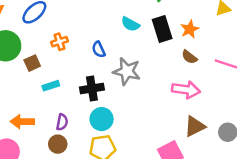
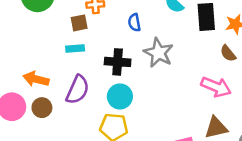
brown square: (32, 63) -> (79, 23), moved
purple semicircle: (62, 122) -> (78, 90), size x1.6
brown circle: (58, 144) -> (42, 108), moved

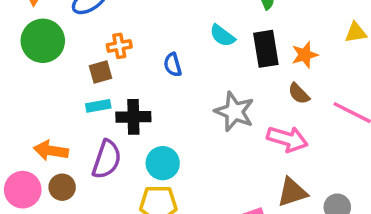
gray star: (158, 53) -> (234, 112), moved
black cross: (118, 62) -> (133, 117), moved

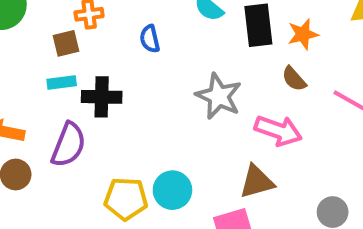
cyan circle: (163, 163) -> (172, 190), moved
brown triangle: (292, 192) -> (257, 182), moved

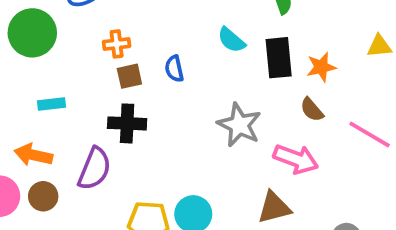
brown square: (66, 43) -> (129, 76), moved
cyan rectangle: (62, 83) -> (51, 104), moved

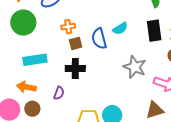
cyan semicircle: (231, 40) -> (120, 28), moved, turned -70
blue semicircle: (174, 69) -> (99, 39), size x1.5
cyan rectangle: (51, 104) -> (35, 60), size x1.6
purple semicircle: (94, 169) -> (59, 93), size x0.6

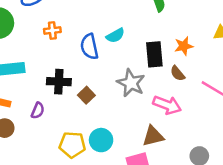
black rectangle: (154, 31) -> (154, 54), moved
brown square: (76, 43) -> (86, 95), moved, turned -32

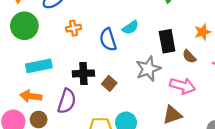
orange star: (184, 46) -> (203, 32), moved
gray star: (131, 83) -> (148, 69), turned 30
purple semicircle: (38, 111) -> (67, 101), size x1.6

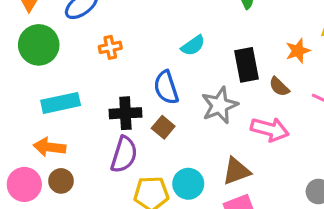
blue semicircle: (108, 40) -> (166, 88), moved
purple semicircle: (67, 101) -> (124, 154), moved
brown triangle: (172, 115) -> (236, 171), moved

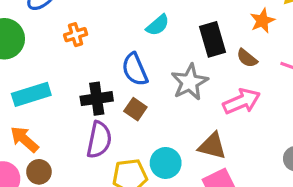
pink arrow: (270, 129) -> (242, 101), turned -33
orange arrow: (49, 147) -> (24, 139), turned 40
brown triangle: (236, 171) -> (212, 146), turned 40

